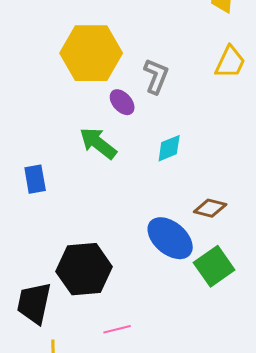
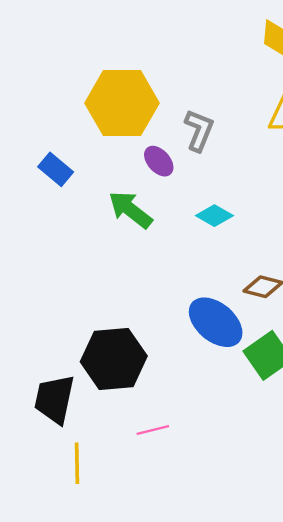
cyan diamond: (169, 148) -> (214, 216), turned 52
blue rectangle: (35, 179) -> (56, 169), moved, turned -40

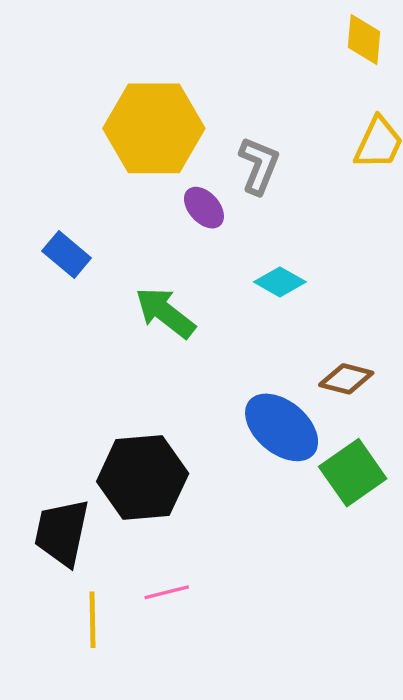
blue rectangle: (56, 169) -> (67, 254), moved
green arrow: (130, 210) -> (165, 313), moved
pink line: (153, 430) -> (167, 592), moved

